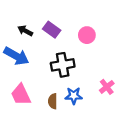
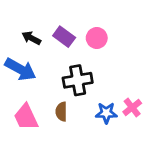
pink circle: (87, 35) -> (97, 38), moved
blue star: (74, 96) -> (106, 113), moved
brown semicircle: (53, 101) -> (61, 112), moved

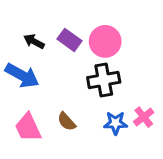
pink circle: (97, 38) -> (105, 41), size x1.4
black cross: (78, 80) -> (104, 80), moved
brown semicircle: (61, 112) -> (67, 121), turned -42

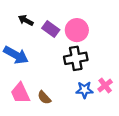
black arrow: (34, 41) -> (26, 20), moved
brown semicircle: (67, 121) -> (44, 97), moved

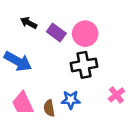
blue star: (84, 90) -> (71, 100), moved
brown semicircle: (44, 97) -> (49, 108), turned 32

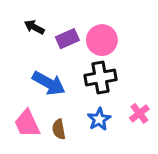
purple rectangle: (56, 32) -> (67, 39), turned -60
blue arrow: (18, 61) -> (49, 83), moved
blue star: (71, 100) -> (99, 119), moved, turned -30

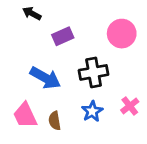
black arrow: (34, 27) -> (32, 13), moved
pink circle: (102, 40) -> (122, 34), moved

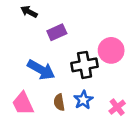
pink circle: (122, 34) -> (111, 50), moved
pink cross: (130, 106) -> (117, 107), moved
brown semicircle: (55, 121) -> (59, 102), moved

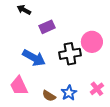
blue star: (83, 100) -> (69, 93), moved
brown semicircle: (59, 102) -> (49, 96), moved, turned -48

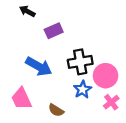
pink circle: (92, 42) -> (106, 76), moved
blue star: (69, 93) -> (82, 89), moved

